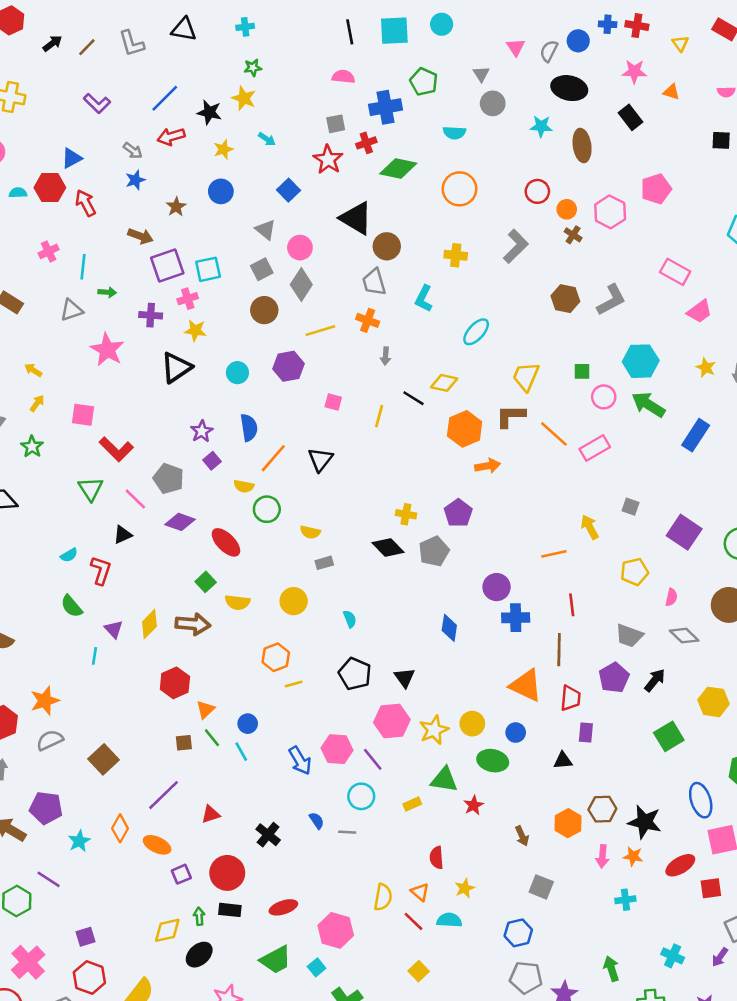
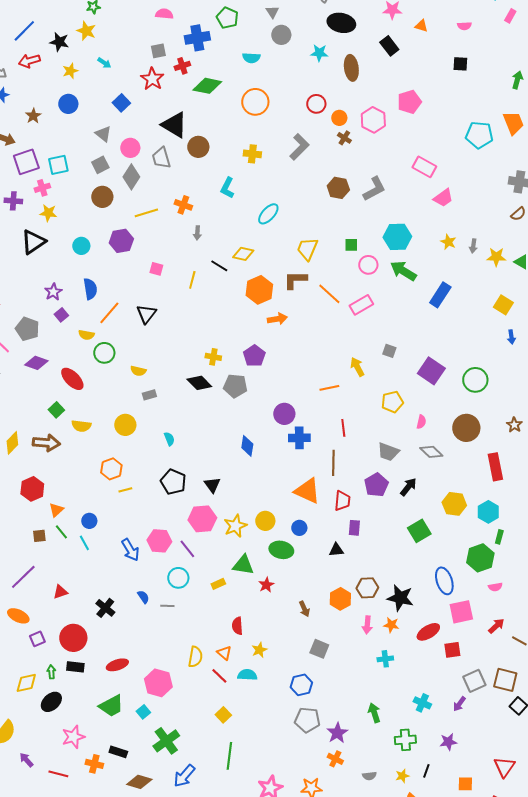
gray trapezoid: (374, 282) -> (161, 158), moved
gray pentagon: (434, 551) -> (235, 386), turned 30

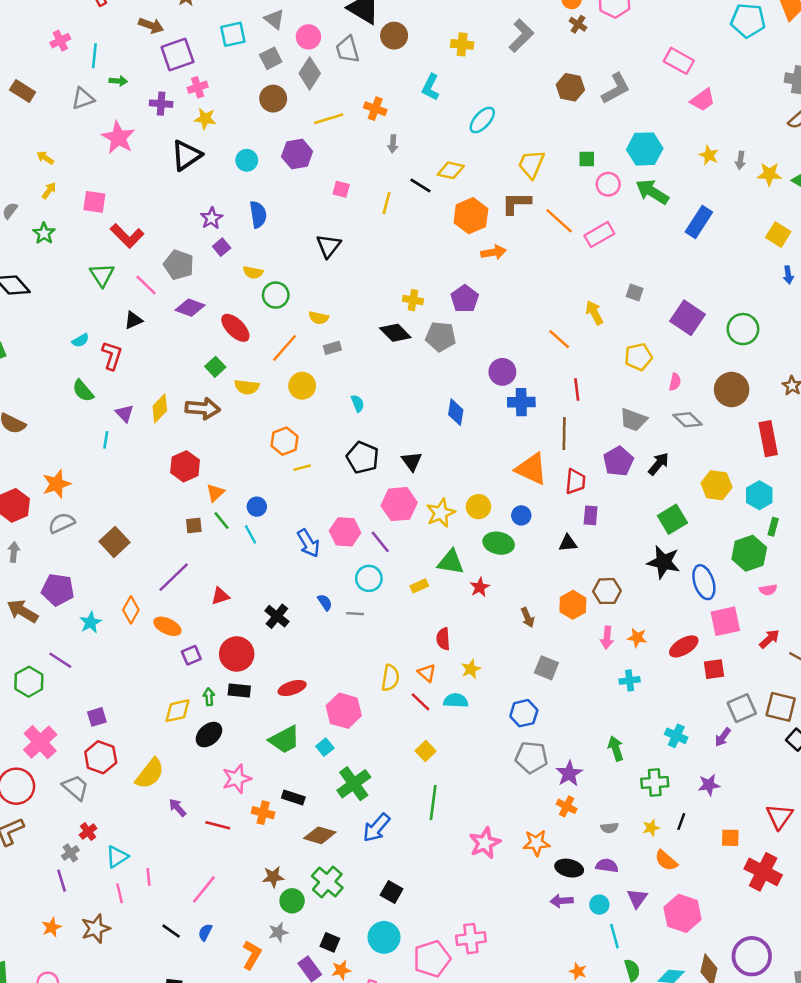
cyan square: (58, 165) -> (233, 34), moved
orange line: (109, 313) -> (285, 348), moved
orange line: (329, 388) -> (559, 339), turned 54
black star: (400, 598) -> (664, 562), moved

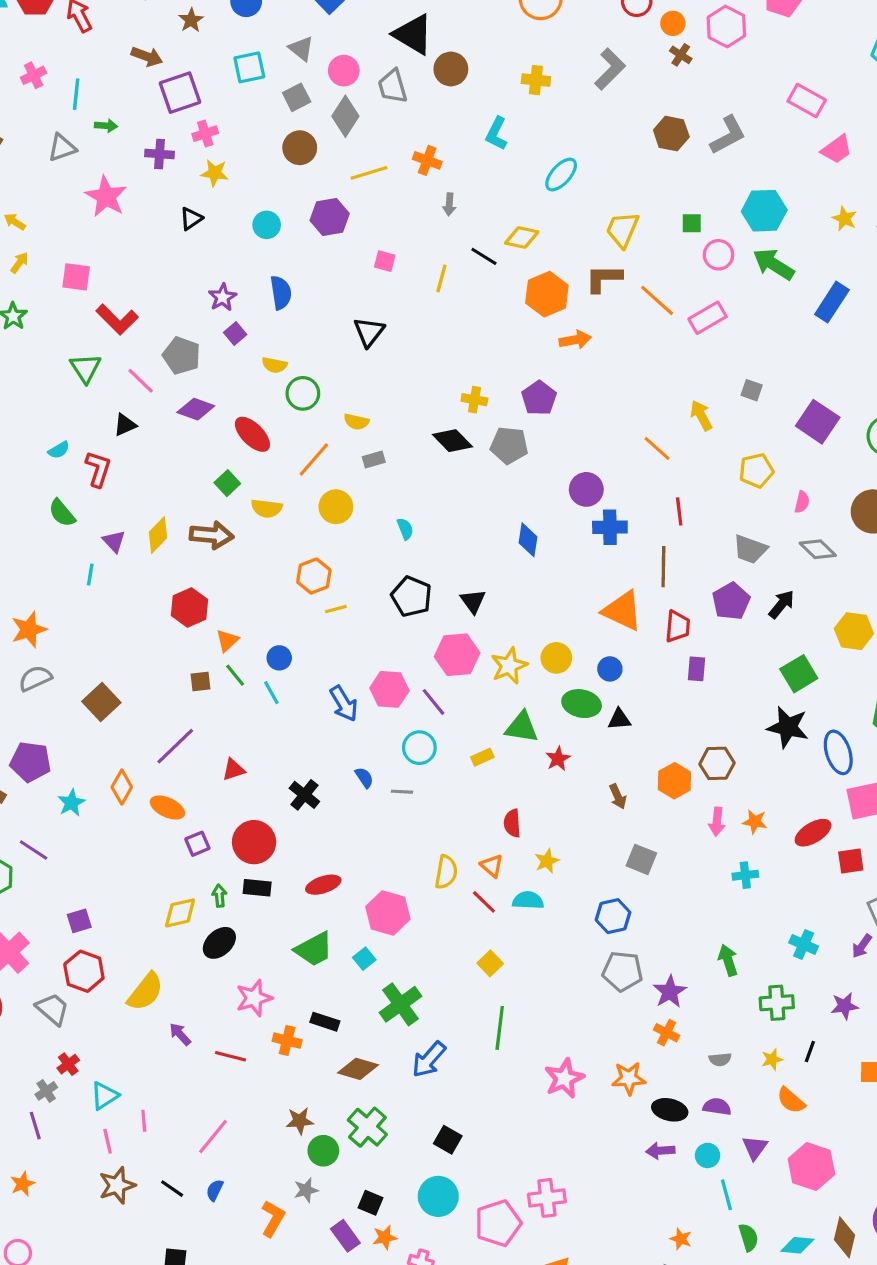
black triangle: (186, 155) -> (191, 219), size x0.6
black triangle: (568, 543) -> (619, 719), moved
brown star: (96, 929) -> (117, 1185), moved

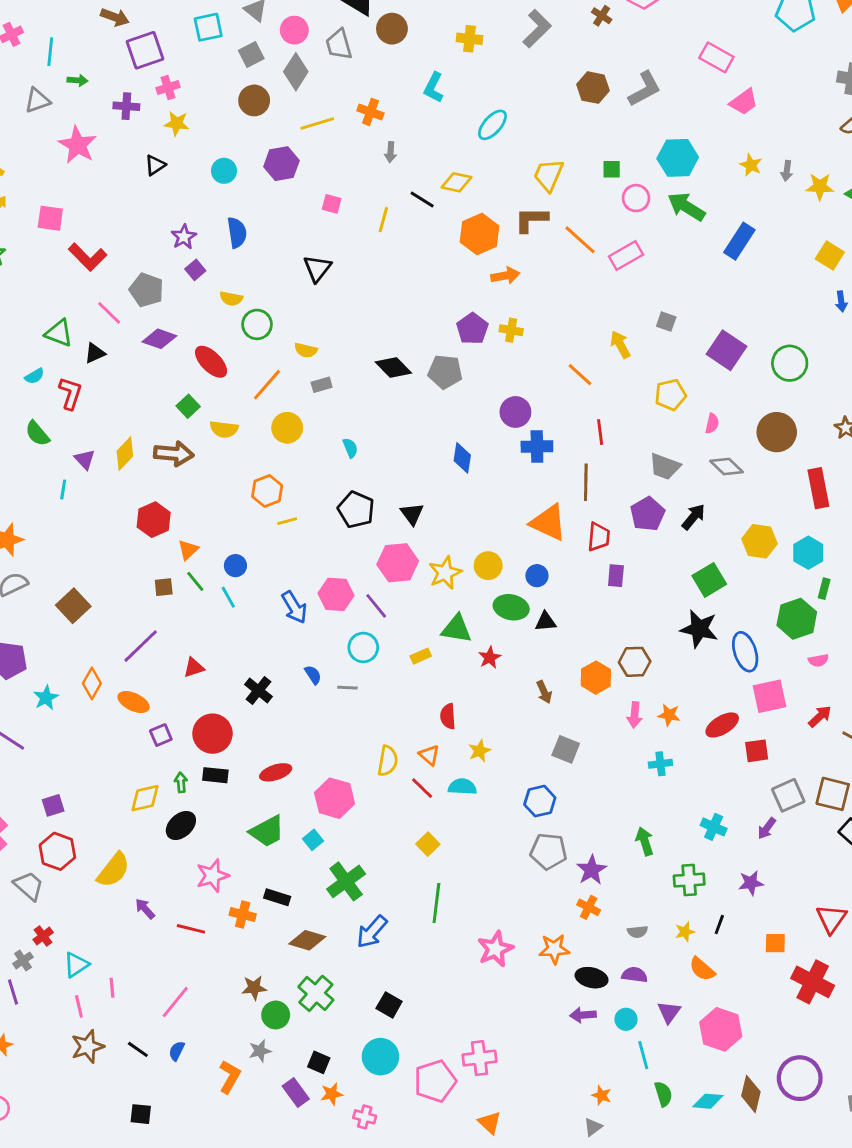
green triangle: (86, 368) -> (59, 333), moved, turned -36
yellow cross: (474, 400) -> (511, 330), moved

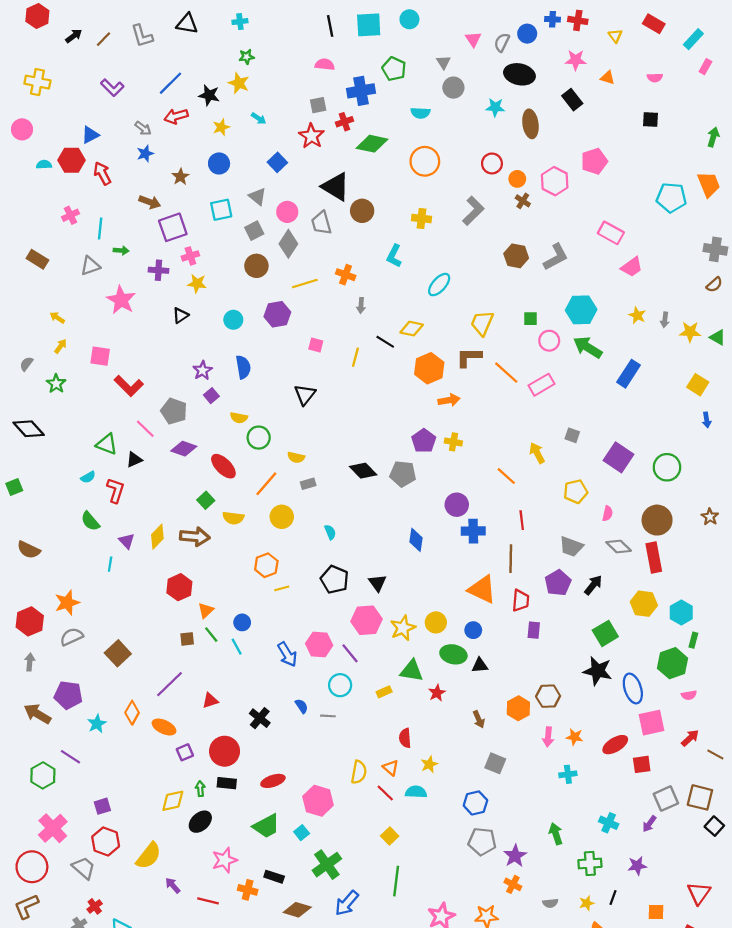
red rectangle: (818, 488) -> (654, 558), moved

